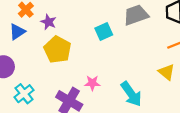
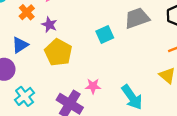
blue triangle: (17, 32) -> (20, 45), moved

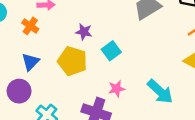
purple star: (49, 25) -> (84, 32), moved
cyan square: (105, 35) -> (111, 51), moved

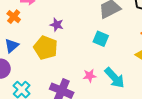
cyan square: (111, 51) -> (101, 39), moved, turned -35
pink star: (117, 89) -> (90, 76), moved

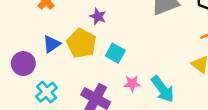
cyan square: (101, 39) -> (115, 53), moved
blue triangle: (12, 46) -> (51, 44), moved

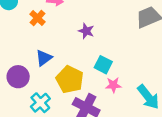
yellow pentagon: (81, 43) -> (70, 79), moved
pink star: (132, 83) -> (113, 85), moved

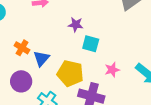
orange cross: (37, 18) -> (22, 48), moved
cyan square: (103, 65) -> (91, 44), moved

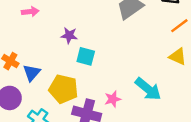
pink star: (112, 70) -> (113, 99), moved

